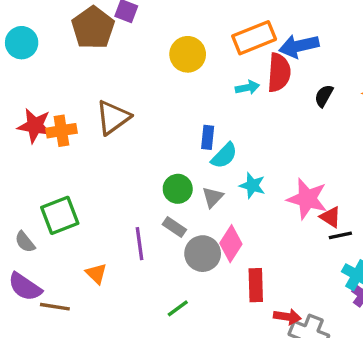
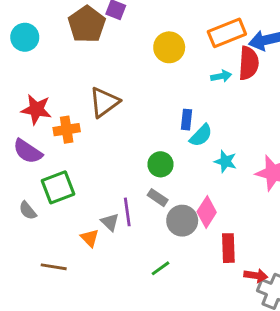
orange cross: (61, 131) -> (67, 130), moved
gray triangle: (213, 197) -> (110, 222), moved, turned -30
purple semicircle: (25, 287) -> (28, 151), moved

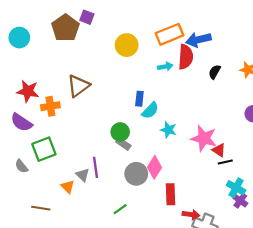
gray rectangle: (158, 198) -> (123, 144), moved

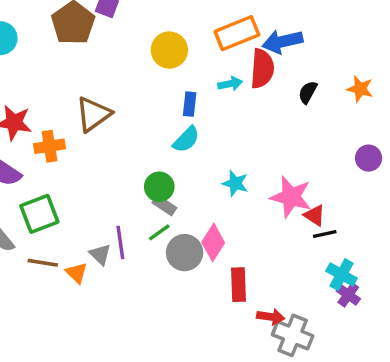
blue rectangle: (139, 99) -> (190, 104), moved
cyan semicircle: (150, 111) -> (186, 139), moved
brown line: (41, 208) -> (43, 263), moved
green line: (120, 209) -> (159, 232), moved

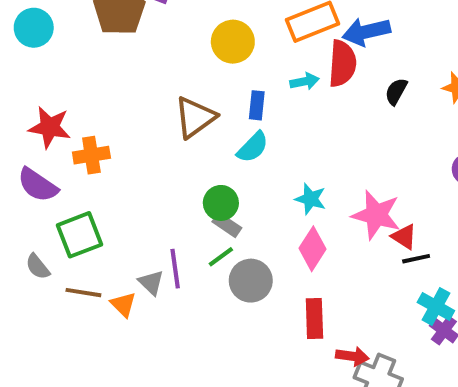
brown triangle: (93, 114) -> (195, 117), moved
pink diamond: (213, 242) -> (312, 249), moved

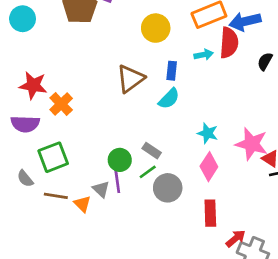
orange cross: (91, 155) -> (61, 104), turned -35
purple semicircle: (38, 185) -> (25, 124), turned -32
green circle: (221, 203) -> (120, 160), moved
red arrow: (352, 356) -> (236, 238), turned -48

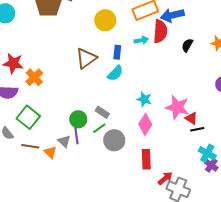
green square: (53, 157) -> (28, 117), turned -30

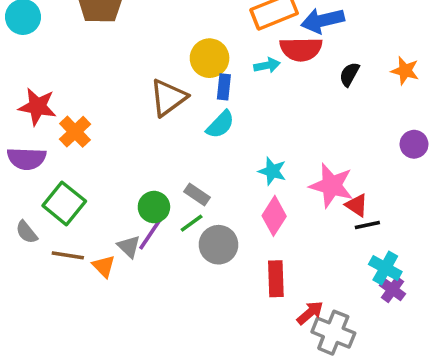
yellow circle: (105, 20) -> (210, 58), moved
red semicircle: (160, 31) -> (301, 49), turned 85
purple line: (76, 134) -> (150, 234), turned 42

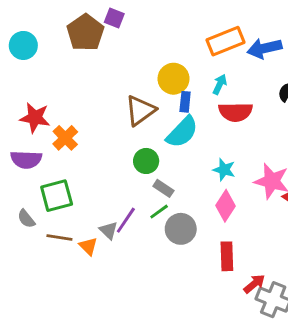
red semicircle: (301, 49) -> (236, 112), moved
cyan arrow: (267, 65) -> (220, 84), turned -54
cyan semicircle: (220, 125) -> (182, 132), size x1.4
green square: (64, 203) -> (57, 196), turned 36
green circle: (154, 207) -> (146, 161), moved

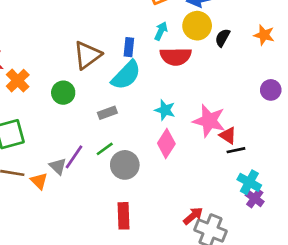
yellow circle: (174, 79) -> (197, 26), moved
green circle: (146, 161) -> (63, 93), moved
gray rectangle: (163, 188) -> (107, 113), moved, turned -54
red rectangle: (227, 256) -> (123, 216), moved

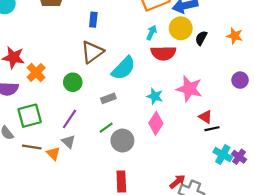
blue rectangle: (129, 47) -> (93, 20), moved
pink star: (209, 121) -> (189, 89), moved
purple line: (74, 157) -> (70, 119), moved
purple cross: (255, 198) -> (239, 157), moved

